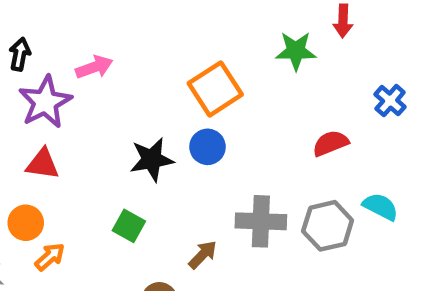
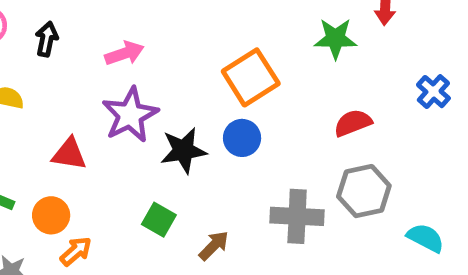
purple star: (45, 102) -> (130, 115), moved
red semicircle: (331, 143) -> (353, 123), moved
cyan semicircle: (380, 207) -> (426, 238), moved
gray hexagon: (328, 226) -> (364, 191), moved
brown arrow: (203, 255) -> (214, 246), moved

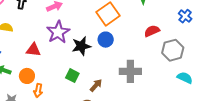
gray hexagon: (364, 191) -> (173, 50), moved
orange arrow: (76, 251) -> (38, 91), turned 144

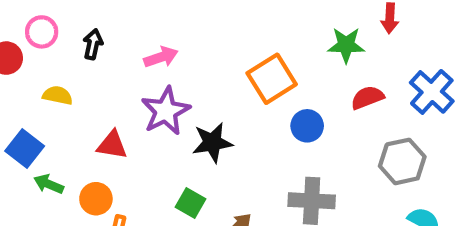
blue cross: (185, 16) -> (432, 92), size x1.5
red semicircle: (152, 31) -> (367, 98), moved
blue circle: (106, 40) -> (307, 126), moved

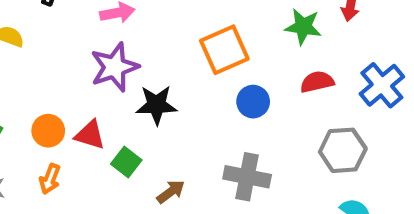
red triangle: (112, 145) -> (90, 135), moved
orange circle: (96, 199) -> (48, 131), moved

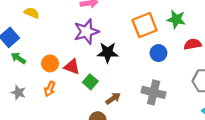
green star: (303, 27) -> (176, 19), moved

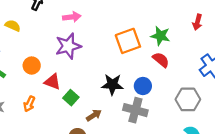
red semicircle: (193, 44) -> (161, 60), moved, turned 49
black star: (108, 52) -> (112, 85), moved
blue circle: (158, 53) -> (143, 86), moved
orange circle: (50, 63) -> (32, 66), moved

